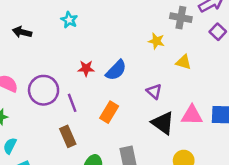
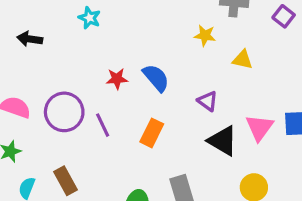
blue semicircle: (116, 70) -> (156, 78), turned -80
pink triangle: (192, 115) -> (259, 127), turned -50
brown rectangle: (68, 136) -> (66, 181), moved

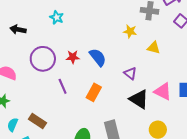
purple circle: (64, 112) -> (43, 59), moved
pink triangle: (259, 127) -> (163, 91), turned -42
brown rectangle: (66, 181) -> (38, 121), turned -30

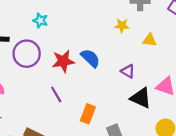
red star: (73, 57) -> (63, 61), size x1.5
purple circle: (43, 59) -> (27, 54), moved
orange rectangle: (94, 92) -> (88, 114), moved

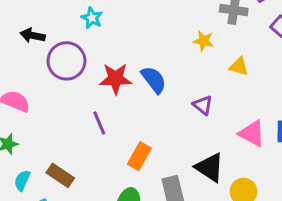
black triangle: (141, 98) -> (210, 167), moved

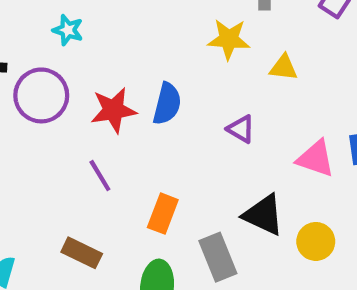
yellow star: (204, 41) -> (229, 39), size x1.4
blue semicircle: (154, 80) -> (167, 104), turned 60
brown rectangle: (60, 175) -> (82, 253), moved

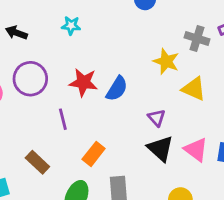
cyan star: (68, 30) -> (71, 26), turned -30
yellow triangle: (284, 68) -> (194, 89), size x1.4
purple circle: (41, 95) -> (30, 79), moved
black triangle: (263, 215) -> (160, 149), moved

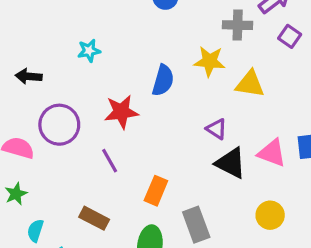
blue semicircle: (117, 89) -> (163, 80), moved

